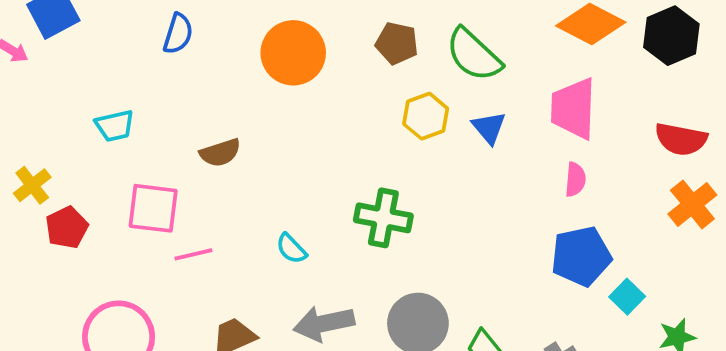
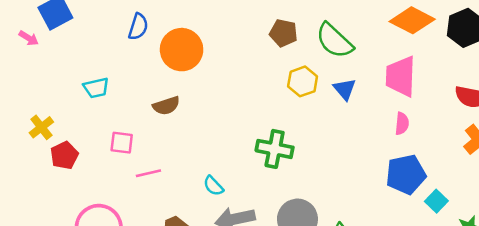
orange circle: (293, 53) -> (182, 50), moved
pink square: (153, 208) -> (122, 143), size x0.7
cyan semicircle: (291, 249) -> (213, 186), moved

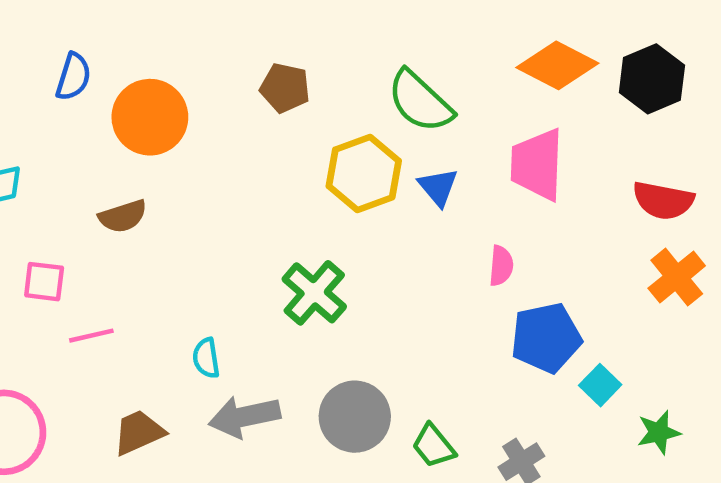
brown pentagon: (283, 33) -> (285, 88), moved
yellow hexagon: (303, 81) -> (364, 173), size x1.4
pink semicircle: (402, 123) -> (501, 266), moved
green cross: (275, 149) -> (314, 293), turned 30
cyan semicircle: (213, 186) -> (206, 358), turned 35

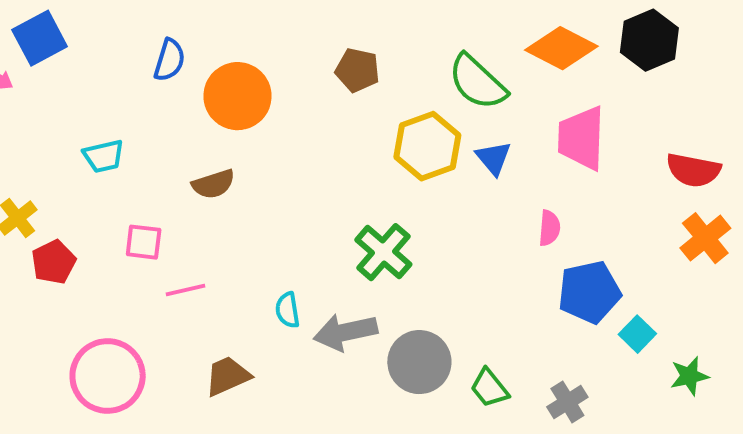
orange diamond: (557, 65) -> (561, 48), moved
black hexagon: (652, 79) -> (649, 40), moved
gray arrow: (244, 417) -> (345, 332), moved

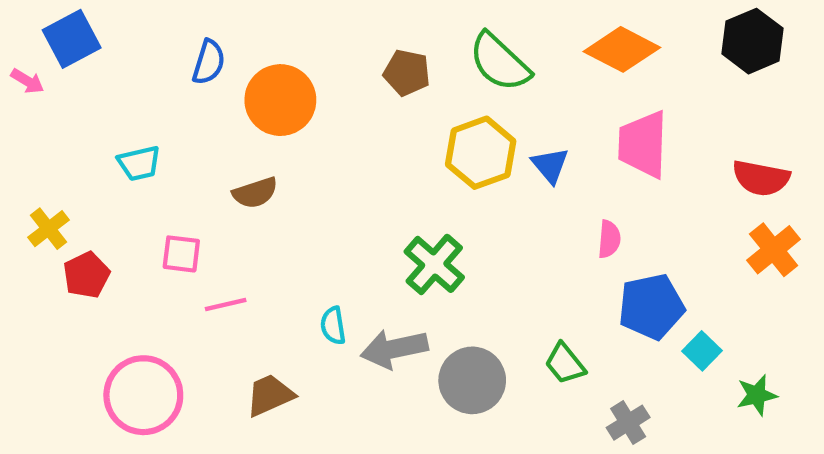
black hexagon: (649, 40) -> (753, 41), moved
green semicircle: (477, 82) -> (500, 62), moved
green trapezoid: (489, 388) -> (565, 364), moved

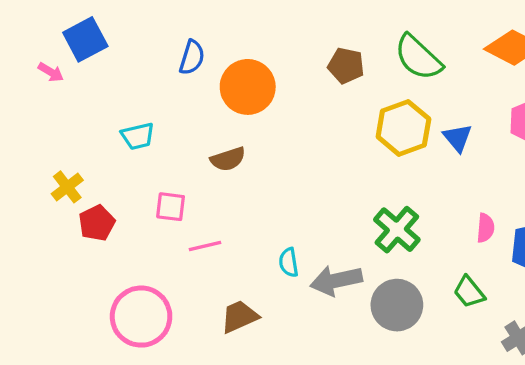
pink semicircle: (609, 239) -> (485, 228), moved
green cross: (434, 264) -> (397, 230), moved

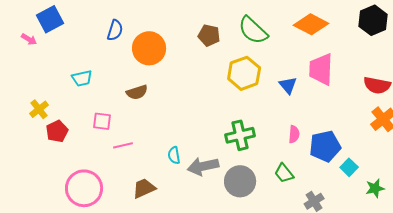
blue triangle: (458, 138) -> (288, 85), moved
green cross: (397, 230) -> (240, 135), turned 36

